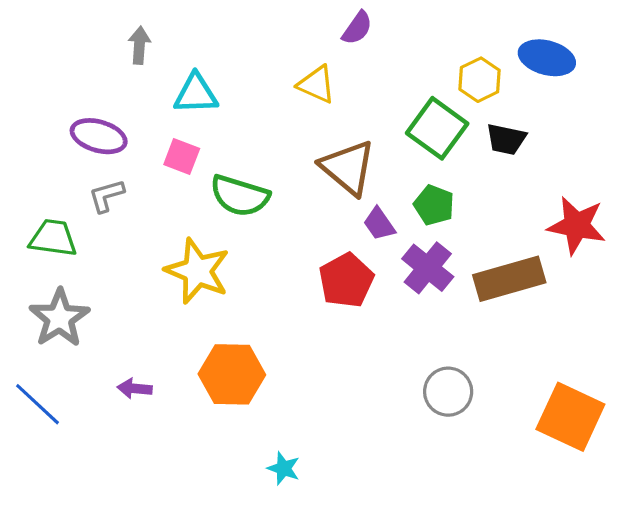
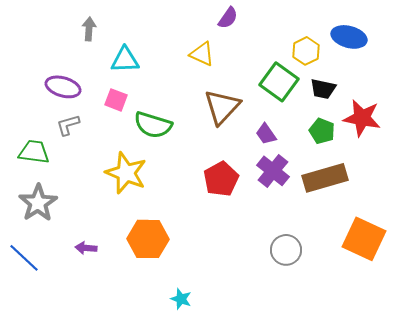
brown triangle: (348, 167) -> (222, 107), turned 33
green pentagon: (434, 205) -> (322, 131), moved
purple trapezoid: (379, 224) -> (266, 134), moved
red star: (577, 225) -> (362, 118), moved
orange square: (570, 417) -> (364, 239), moved

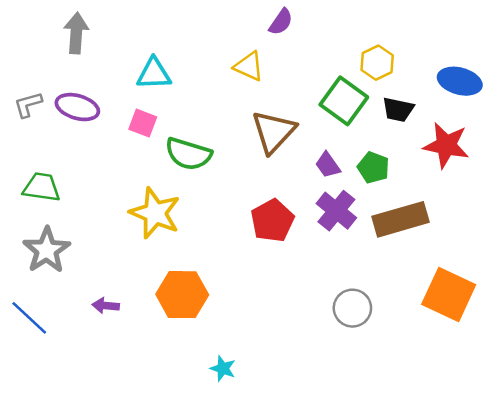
gray arrow: (89, 29) -> (76, 33), moved, size x1.4
blue ellipse: (349, 37) -> (460, 81), moved
gray L-shape: (68, 125) -> (28, 105), moved
green pentagon: (322, 131) -> (373, 167), moved

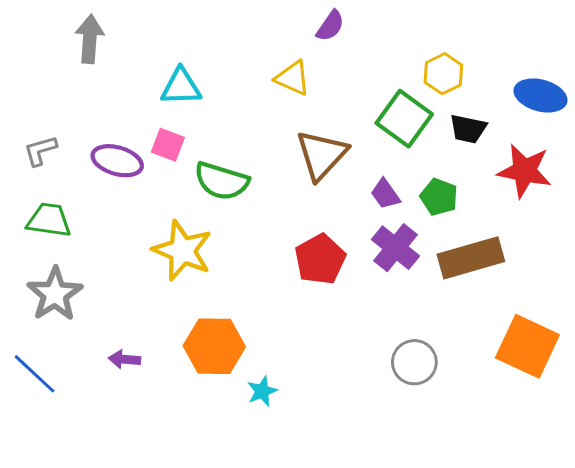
gray L-shape: (28, 105) -> (40, 151), moved
purple ellipse: (77, 107) -> (117, 161), moved
cyan star: (223, 369) -> (262, 391), moved, turned 30

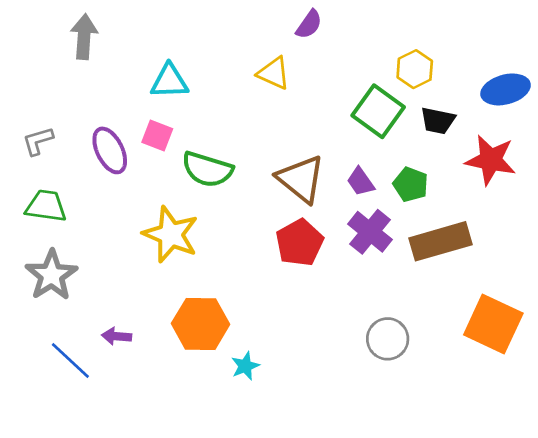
blue ellipse: (540, 95) -> (506, 89), turned -30
brown triangle: (322, 155) -> (301, 179), moved, turned -34
purple ellipse: (117, 161) -> (110, 150), turned 48
blue line: (35, 374) -> (70, 361), moved

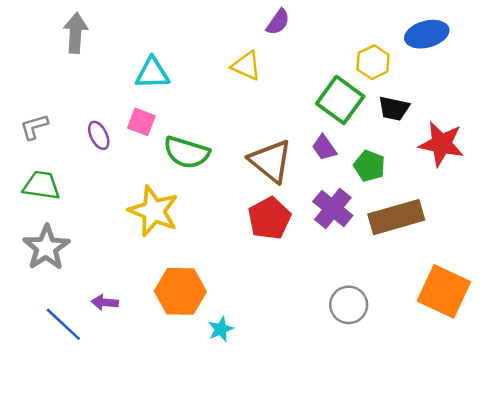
blue ellipse: (506, 89) -> (427, 34), moved
purple ellipse: (110, 150) -> (99, 135), size x0.7
purple trapezoid: (360, 182) -> (324, 148), moved

